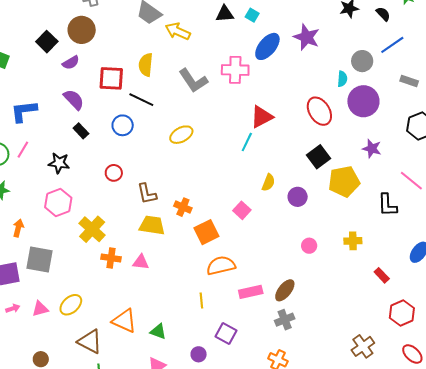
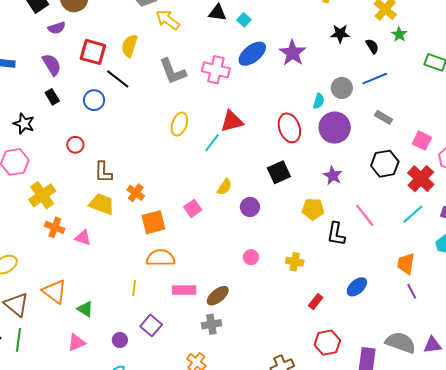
yellow ellipse: (181, 135) -> (179, 124), moved, turned -55
yellow pentagon: (344, 182) -> (313, 209), moved, size x0.7
red rectangle: (382, 275) -> (316, 302), turned 70

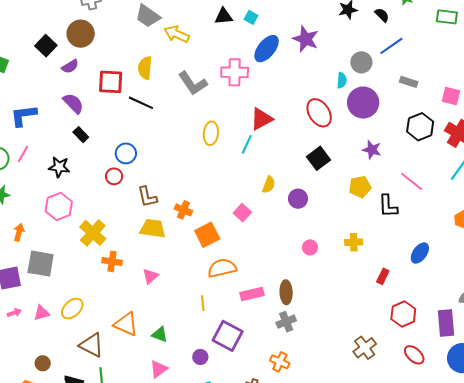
blue circle: (94, 100) -> (126, 153), moved
pink triangle: (83, 238) -> (150, 276), moved, turned -48
brown ellipse: (218, 296) -> (286, 292), turned -40
purple square: (151, 325) -> (228, 336), size x1.4

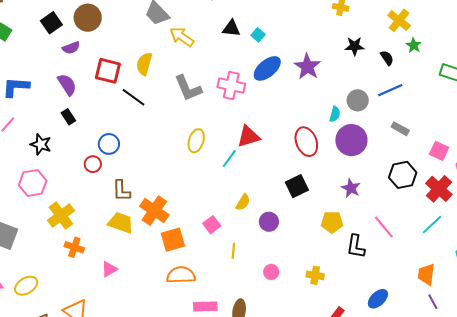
orange cross: (183, 210) -> (154, 211), size x1.6
yellow line: (203, 303) -> (233, 251), moved

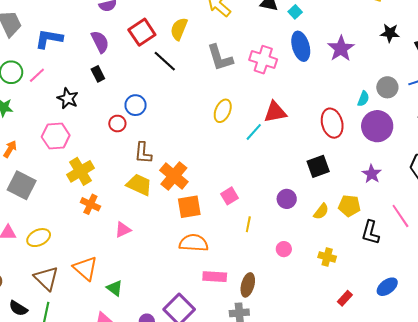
blue ellipse: (267, 68) -> (301, 46), turned -72
red square: (108, 71) -> (142, 32), turned 36
yellow semicircle: (243, 202) -> (321, 211), moved

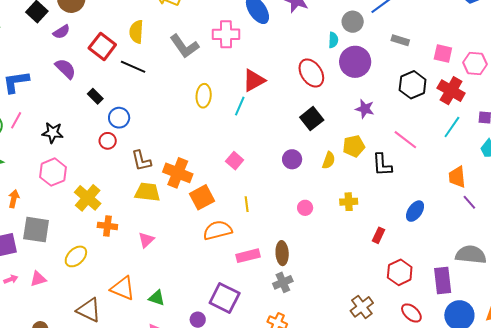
black rectangle: (98, 74) -> (95, 96), moved
pink square: (229, 196) -> (235, 161), moved
yellow line: (248, 224) -> (247, 204), moved
yellow ellipse: (39, 238) -> (76, 256), moved

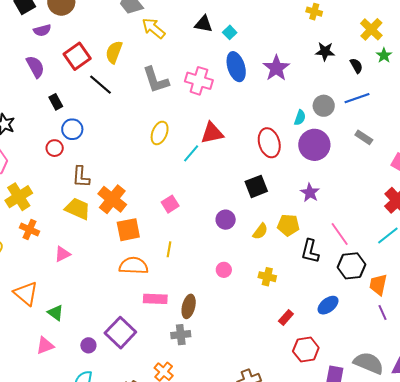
black hexagon: (413, 85) -> (351, 266), moved
red hexagon: (400, 272) -> (306, 350), moved

